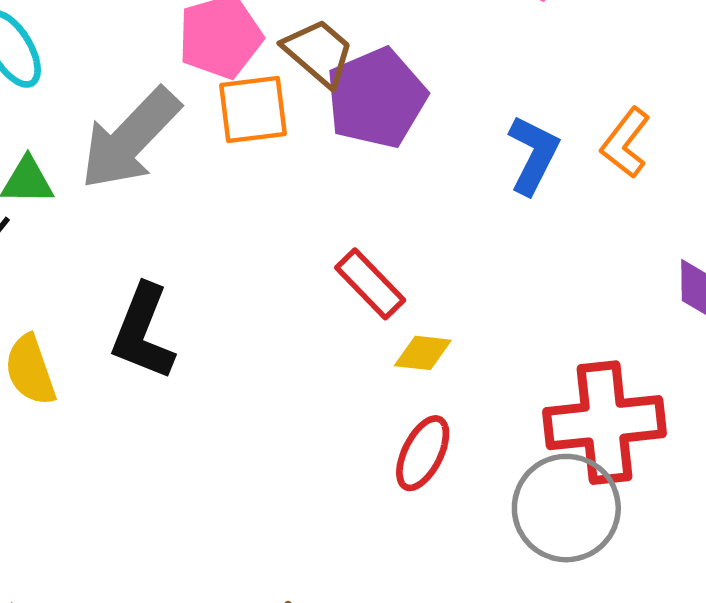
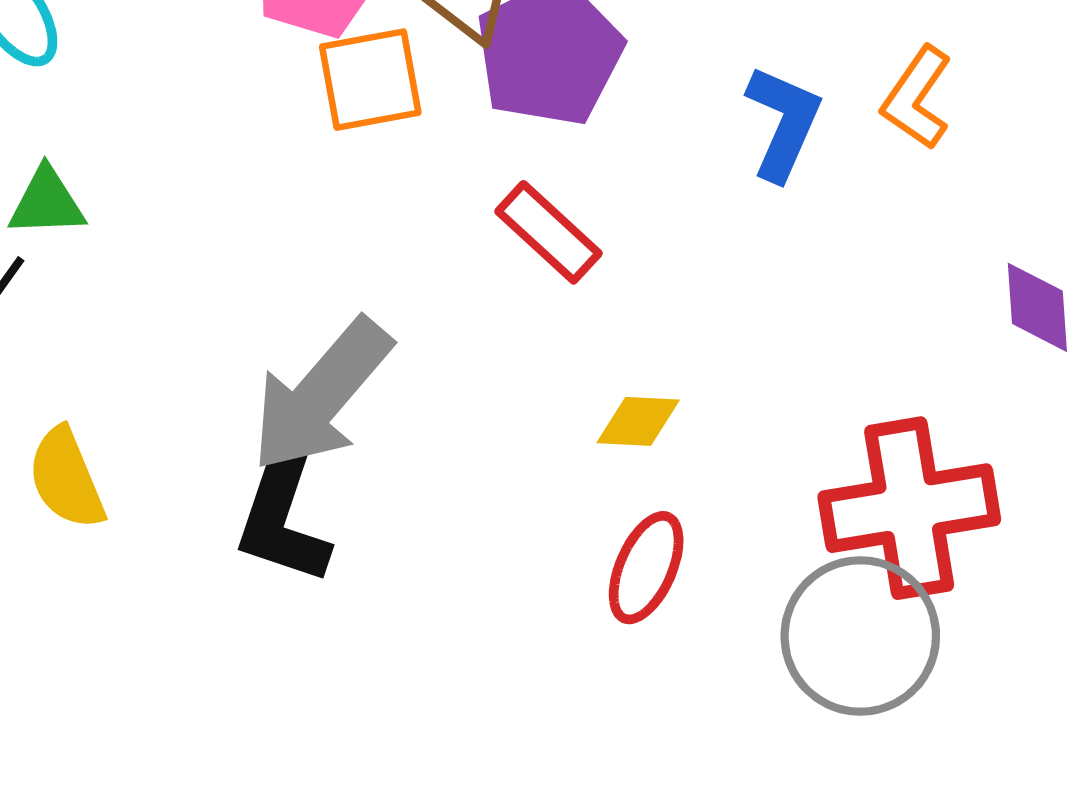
gray arrow: (130, 139) -> (321, 395), moved
red rectangle: (370, 284) -> (548, 232), moved
black L-shape: (143, 332) -> (283, 516), moved

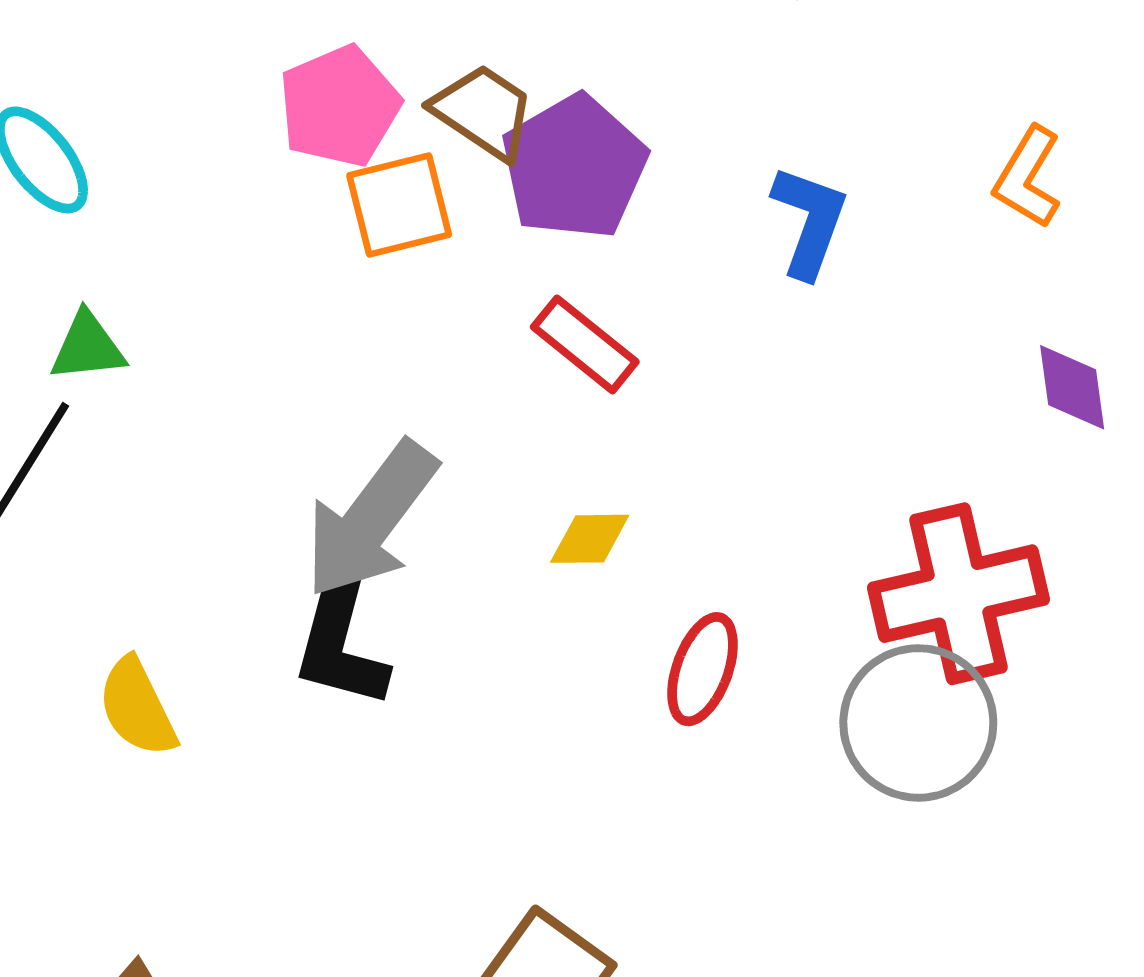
orange L-shape: (917, 98) -> (1028, 177), moved
yellow diamond: (638, 421) -> (590, 539), moved
yellow semicircle: (66, 478) -> (137, 707), moved

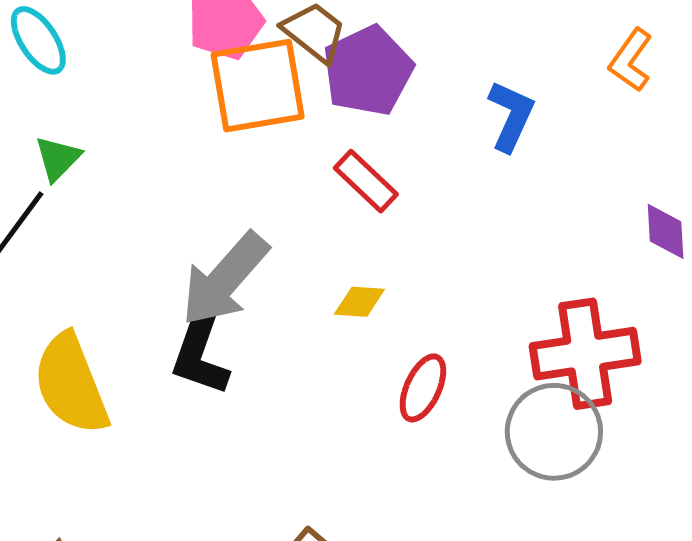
orange L-shape: (1028, 177) -> (631, 60), moved
orange square: (399, 205) -> (258, 86), size x1.5
green triangle: (88, 347) -> (58, 158), turned -44
yellow semicircle: (137, 707) -> (71, 384), size x1.6

